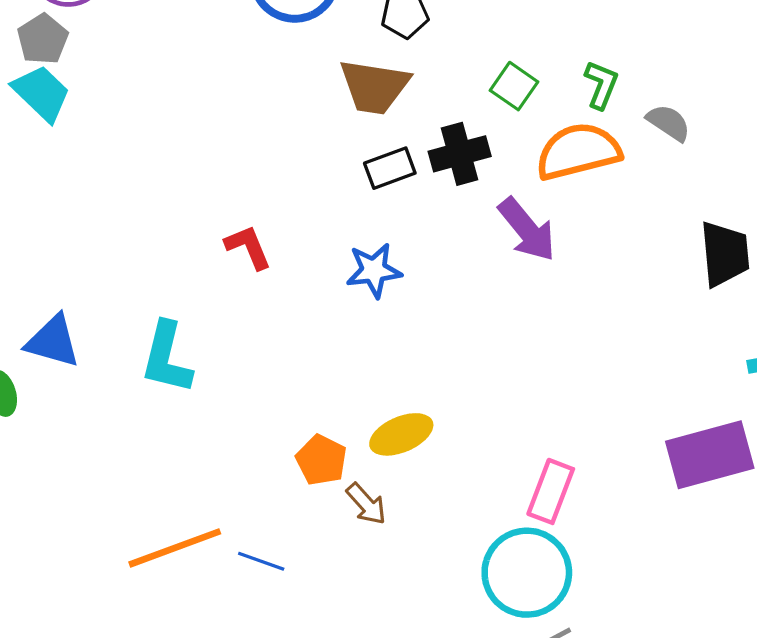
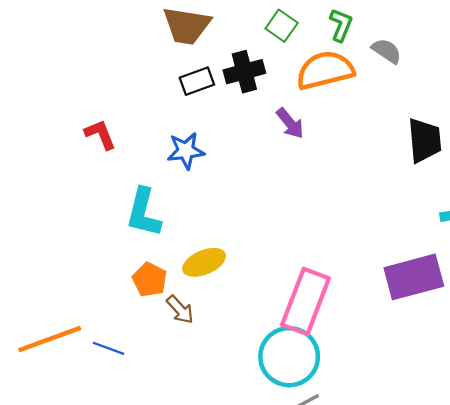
purple arrow: (527, 230) -> (290, 123), size x0.7
cyan L-shape: (167, 358) -> (144, 213), moved
pink rectangle: (551, 491) -> (306, 301), size x1.5

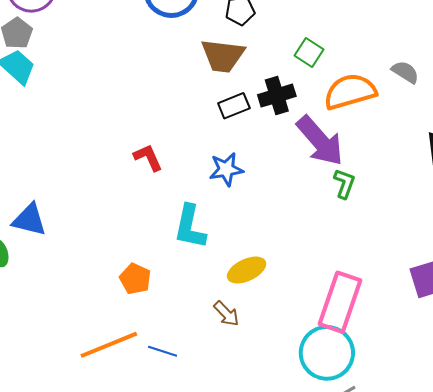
green L-shape: (341, 25) -> (344, 184), moved
purple arrow: (290, 123) -> (320, 141), size x1.8
orange pentagon: (150, 280) -> (135, 279), moved

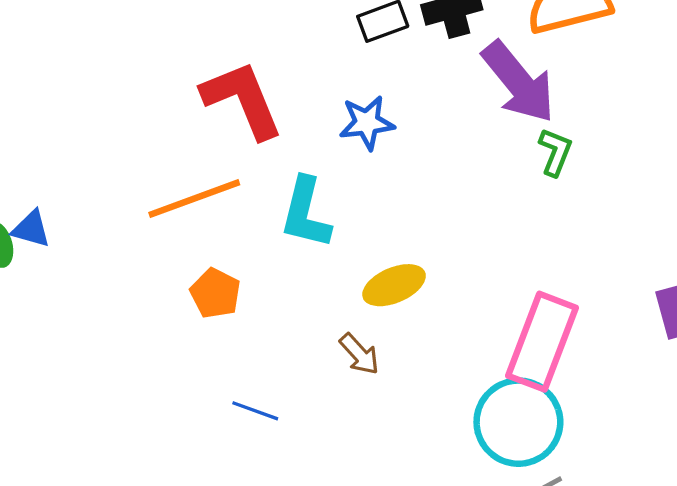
red L-shape: (148, 157) -> (242, 100), size x1.8
blue triangle: (29, 220) -> (31, 229), moved, size x0.7
orange line: (109, 345) -> (194, 199), moved

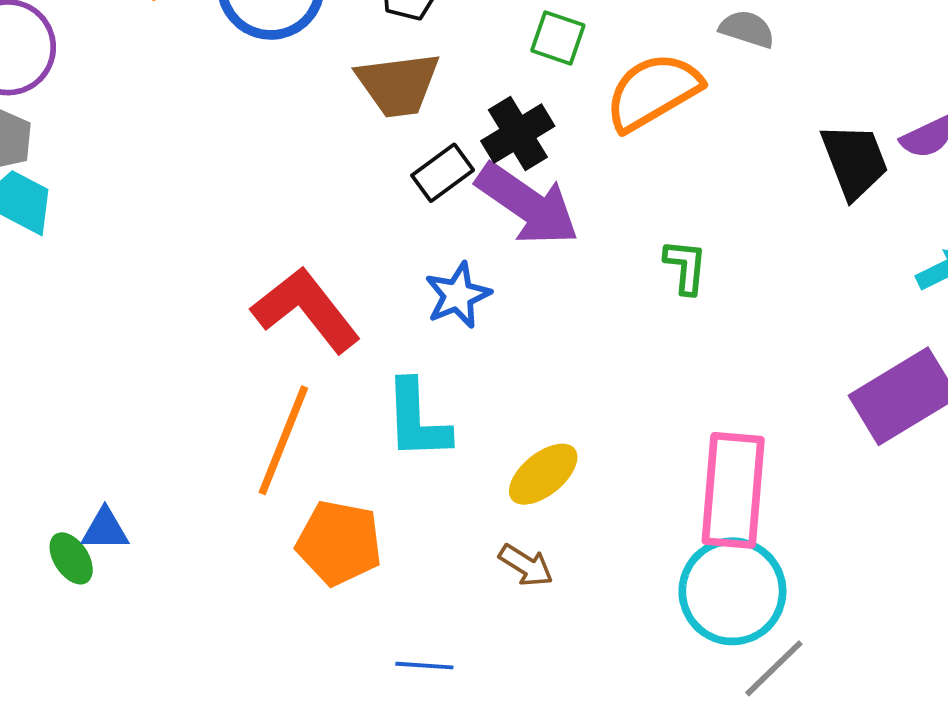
purple arrow: (519, 82) -> (527, 204), moved
orange line: (194, 199) -> (283, 440), turned -32
orange pentagon: (215, 293) -> (339, 543), size x1.4

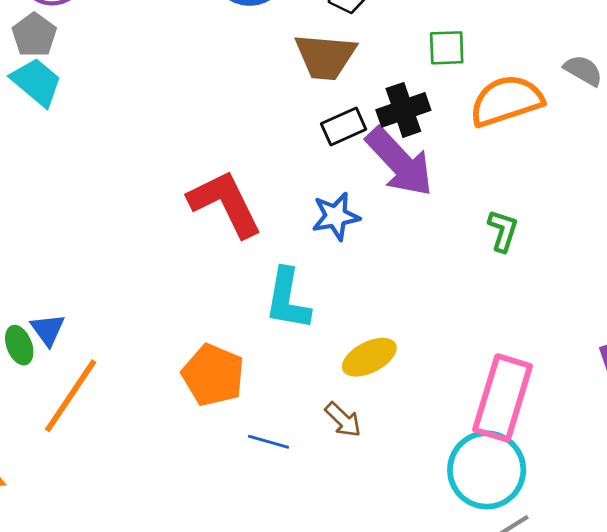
green square: (558, 38) -> (447, 48), turned -33
orange line: (283, 440) -> (71, 396), moved
blue triangle: (105, 530) -> (48, 330), turned 42
blue line: (424, 666) -> (269, 442), moved

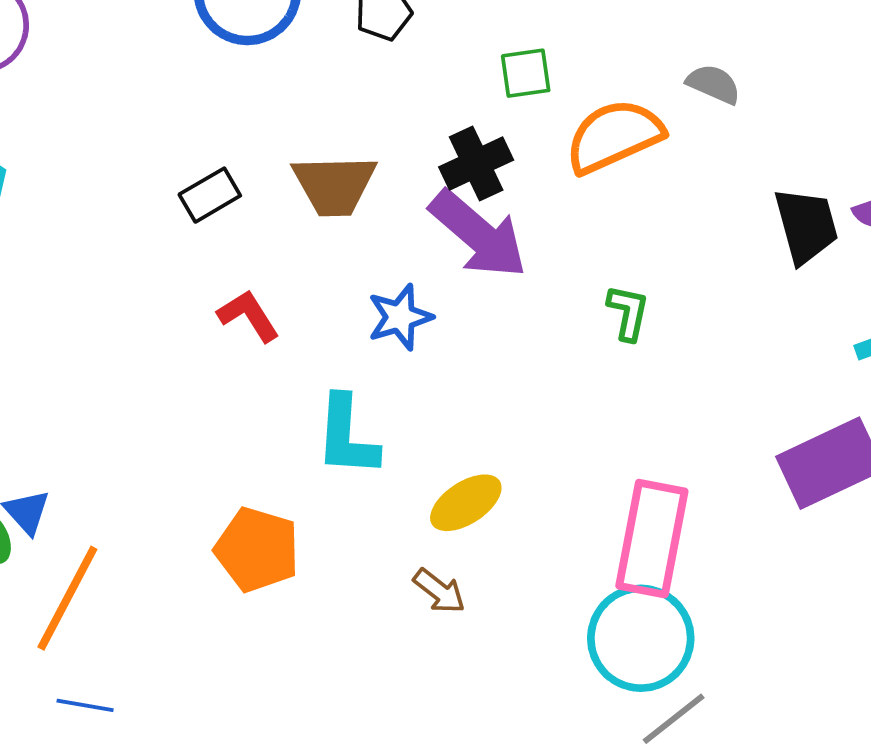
brown trapezoid: (325, 57) -> (334, 185), moved
black rectangle: (344, 126) -> (210, 195), moved
red L-shape: (225, 203) -> (249, 316), size x0.6
blue line: (269, 442) -> (85, 705), moved

